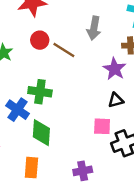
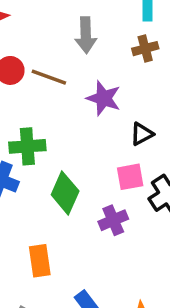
purple star: (115, 69) -> (104, 98), moved
green diamond: (41, 133) -> (65, 193), moved, turned 32
purple cross: (83, 171) -> (113, 220), moved

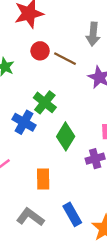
green cross: (27, 146) -> (45, 102), turned 35

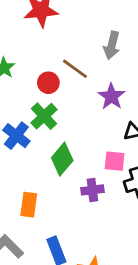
red circle: (40, 51) -> (48, 83), moved

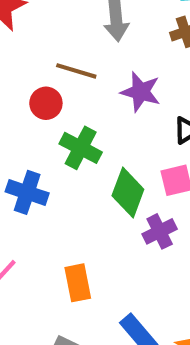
green cross: (44, 116) -> (81, 148), moved
green diamond: (62, 159) -> (128, 193), moved

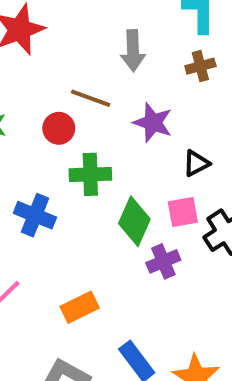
green cross: (81, 148) -> (90, 174), turned -33
orange rectangle: (78, 283) -> (80, 307), turned 72

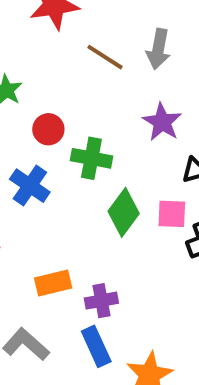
brown line: (91, 98) -> (105, 57), moved
red circle: (59, 128) -> (48, 129), moved
purple cross: (163, 261) -> (101, 301), moved

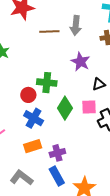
brown line: (105, 57) -> (49, 32), turned -30
red circle: (48, 129) -> (28, 95), moved
blue cross: (30, 186) -> (34, 118), moved

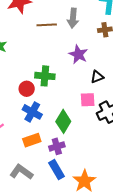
green diamond: (65, 108) -> (63, 121), moved

